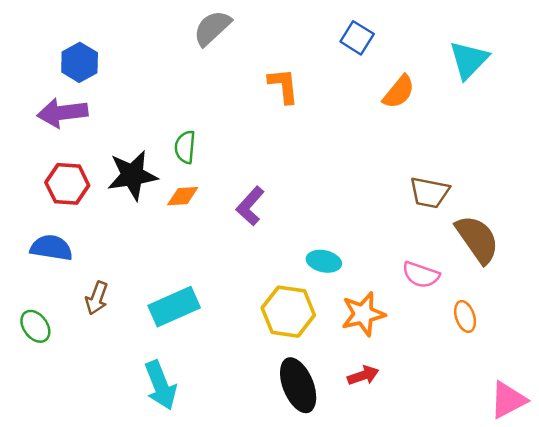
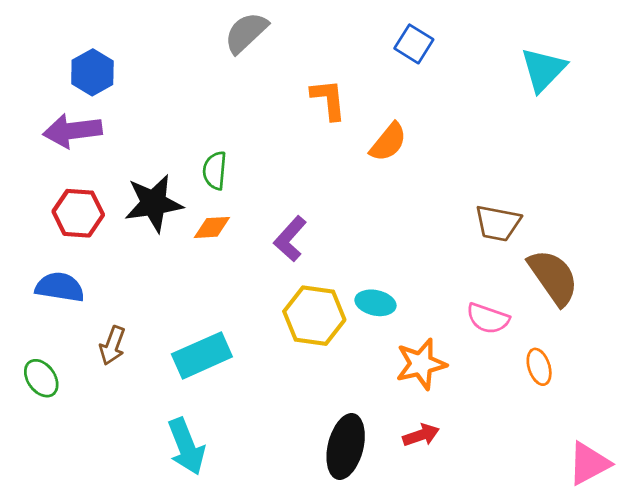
orange semicircle: (399, 92) -> (388, 142), moved
yellow hexagon: (288, 312) -> (314, 316), moved
black ellipse: (298, 385) -> (346, 446), turned 36

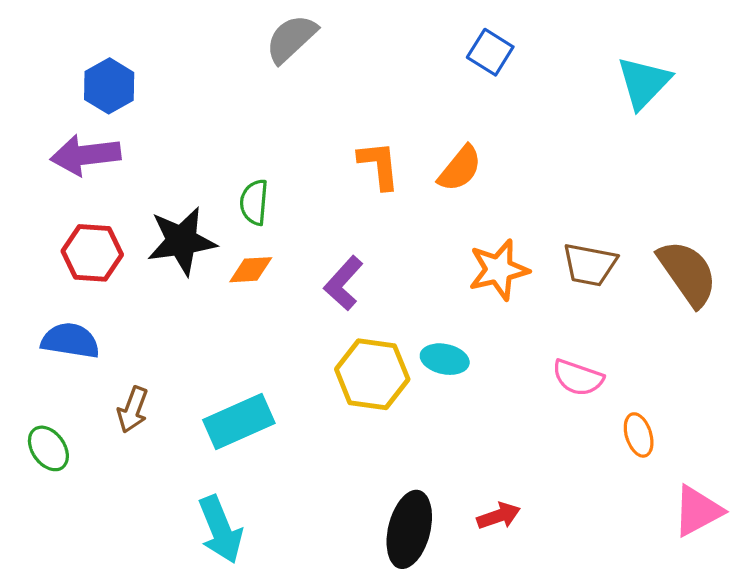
orange L-shape: (329, 99) -> (379, 165), moved
brown semicircle: (553, 277) -> (688, 273), moved
orange star: (421, 364) -> (499, 270), moved
pink triangle: (589, 464) -> (698, 511), moved

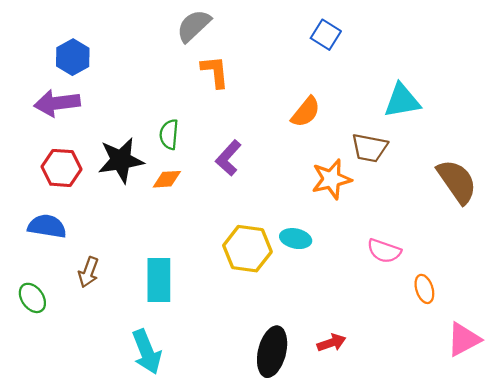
cyan triangle: (644, 83) -> (402, 101), moved, turned 36
orange L-shape: (379, 165) -> (215, 72), moved
brown trapezoid: (590, 265) -> (370, 148), moved
purple L-shape: (344, 283) -> (228, 158), moved
cyan rectangle: (239, 421) -> (159, 280), turned -66

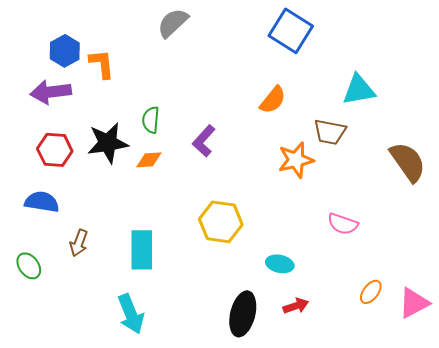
blue square: (326, 35) -> (291, 31), size x1.6
orange L-shape: (215, 72) -> (102, 64), moved
cyan ellipse: (296, 239) -> (280, 264), moved
orange ellipse: (424, 289) -> (371, 292), moved, turned 55

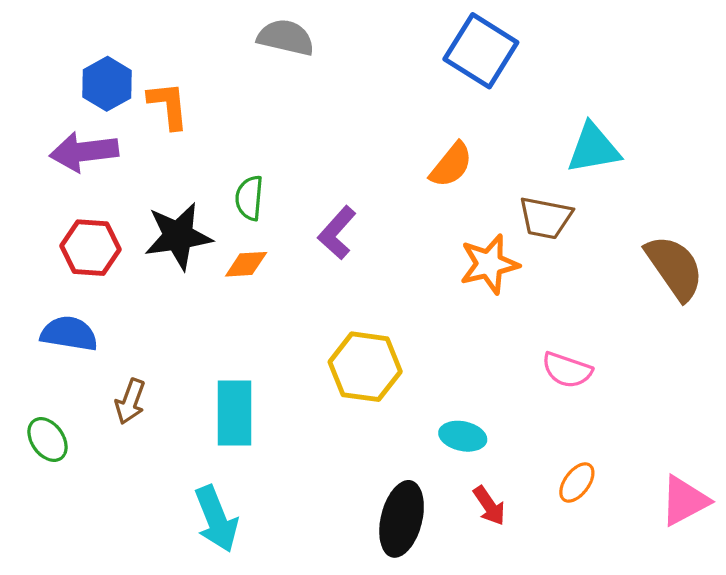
gray semicircle: (173, 23) -> (286, 38), turned 56
orange ellipse: (371, 292) -> (577, 483), moved
red arrow: (296, 306) -> (489, 506), turned 75

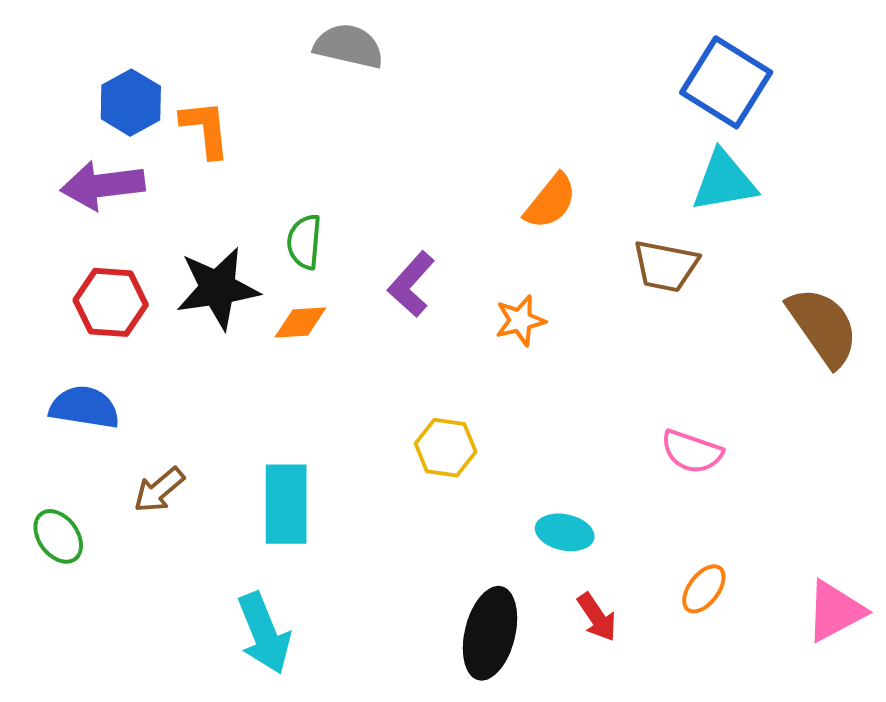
blue square: (481, 51) -> (726, 82), moved
orange star: (489, 264) -> (520, 321), moved, size x0.7
yellow hexagon: (365, 367) -> (446, 448), size x0.7
brown arrow: (130, 401) -> (159, 490), turned 30

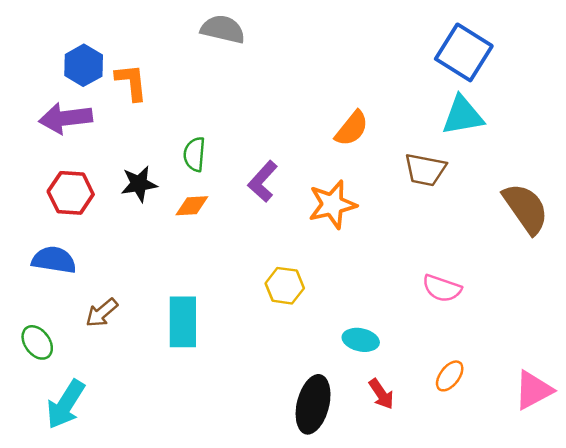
black star: (218, 288) -> (139, 184), size x0.7
orange star: (520, 321) -> (332, 205), size x1.5
cyan arrow: (264, 633) -> (66, 404), moved, turned 54

